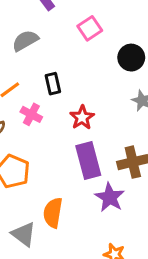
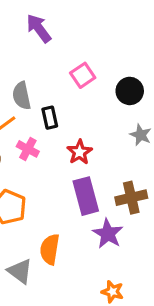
pink square: (90, 28) -> (83, 75), moved
gray semicircle: (25, 41) -> (22, 96), moved, turned -72

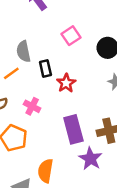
pink cross: (28, 149) -> (32, 106), moved
red star: (80, 152) -> (66, 83), moved

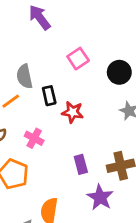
red star: (66, 83) -> (73, 112), turned -30
purple rectangle: (73, 129) -> (81, 164), size x0.6

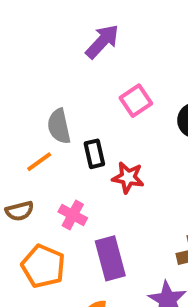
purple arrow: (40, 17) -> (102, 41), moved, turned 80
purple rectangle: (81, 164) -> (110, 258), moved, size x1.5

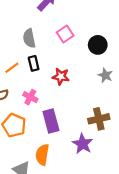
gray semicircle: (59, 126) -> (29, 38), moved
black rectangle: (94, 154) -> (34, 63), moved

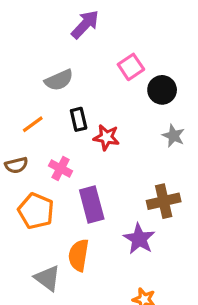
pink square: (65, 34) -> (131, 67), moved
gray semicircle: (29, 38) -> (59, 80), turned -102
black rectangle: (34, 63) -> (79, 119), moved

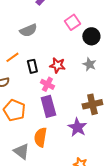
black rectangle: (79, 119) -> (32, 66), moved
gray star: (174, 136) -> (89, 64), moved
pink cross: (61, 168) -> (47, 84), moved

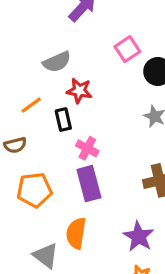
red star: (57, 65) -> (79, 91), moved
orange pentagon: (14, 110) -> (34, 190), turned -30
purple star: (77, 127) -> (139, 236), moved

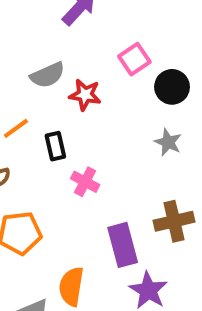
red star: (79, 91) -> (85, 95), moved
purple rectangle: (89, 184) -> (123, 245), moved

